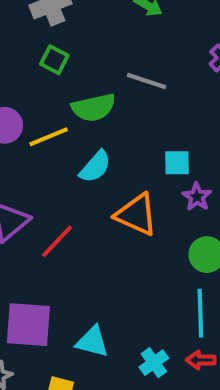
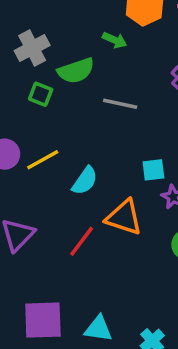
green semicircle: (94, 108) -> (76, 71), moved
red line: (57, 241) -> (82, 241), moved

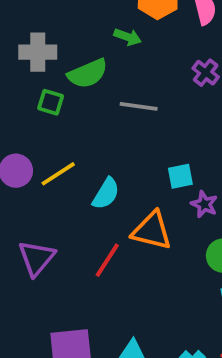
gray cross: (32, 48) -> (38, 52), turned 32

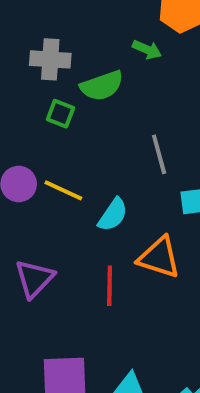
gray line: (139, 106) -> (159, 154), moved, turned 63
yellow line: (58, 174) -> (63, 190), turned 54
red line: (107, 260) -> (110, 286), turned -36

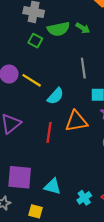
green arrow: (147, 50) -> (83, 28), moved
orange triangle: (159, 257) -> (76, 121), turned -35

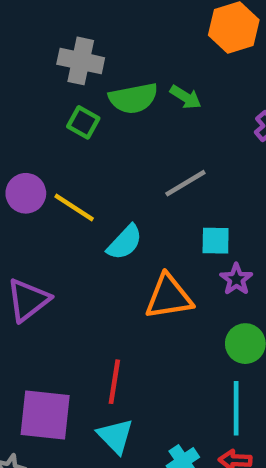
gray line: (83, 68) -> (185, 183), turned 66
red line: (49, 132) -> (114, 382), moved
cyan triangle: (53, 187) -> (115, 436), turned 30

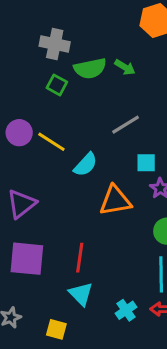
purple square: (45, 415) -> (27, 259), moved

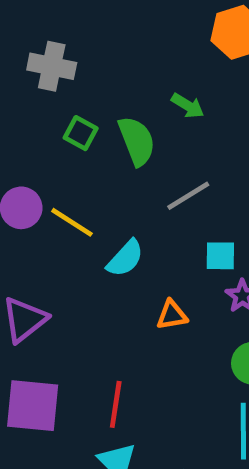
gray cross: (55, 44) -> (52, 66), moved
green semicircle: (90, 68) -> (137, 141), moved, turned -100
orange triangle: (115, 201) -> (172, 315), size x0.6

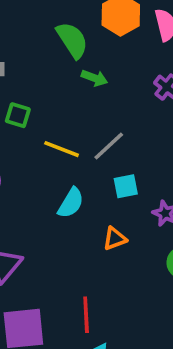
green semicircle: (137, 141) -> (72, 40), moved
yellow line: (72, 222) -> (62, 149), moved
cyan square: (220, 256) -> (126, 186), moved

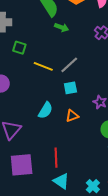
cyan square: (126, 186) -> (70, 88), moved
cyan semicircle: (71, 203) -> (45, 110), moved

